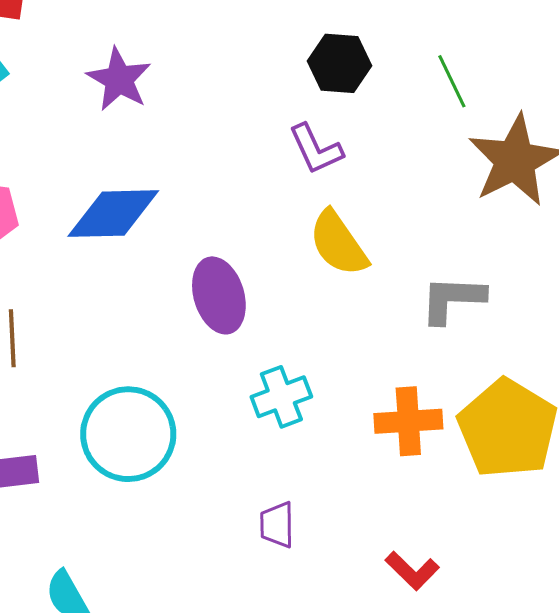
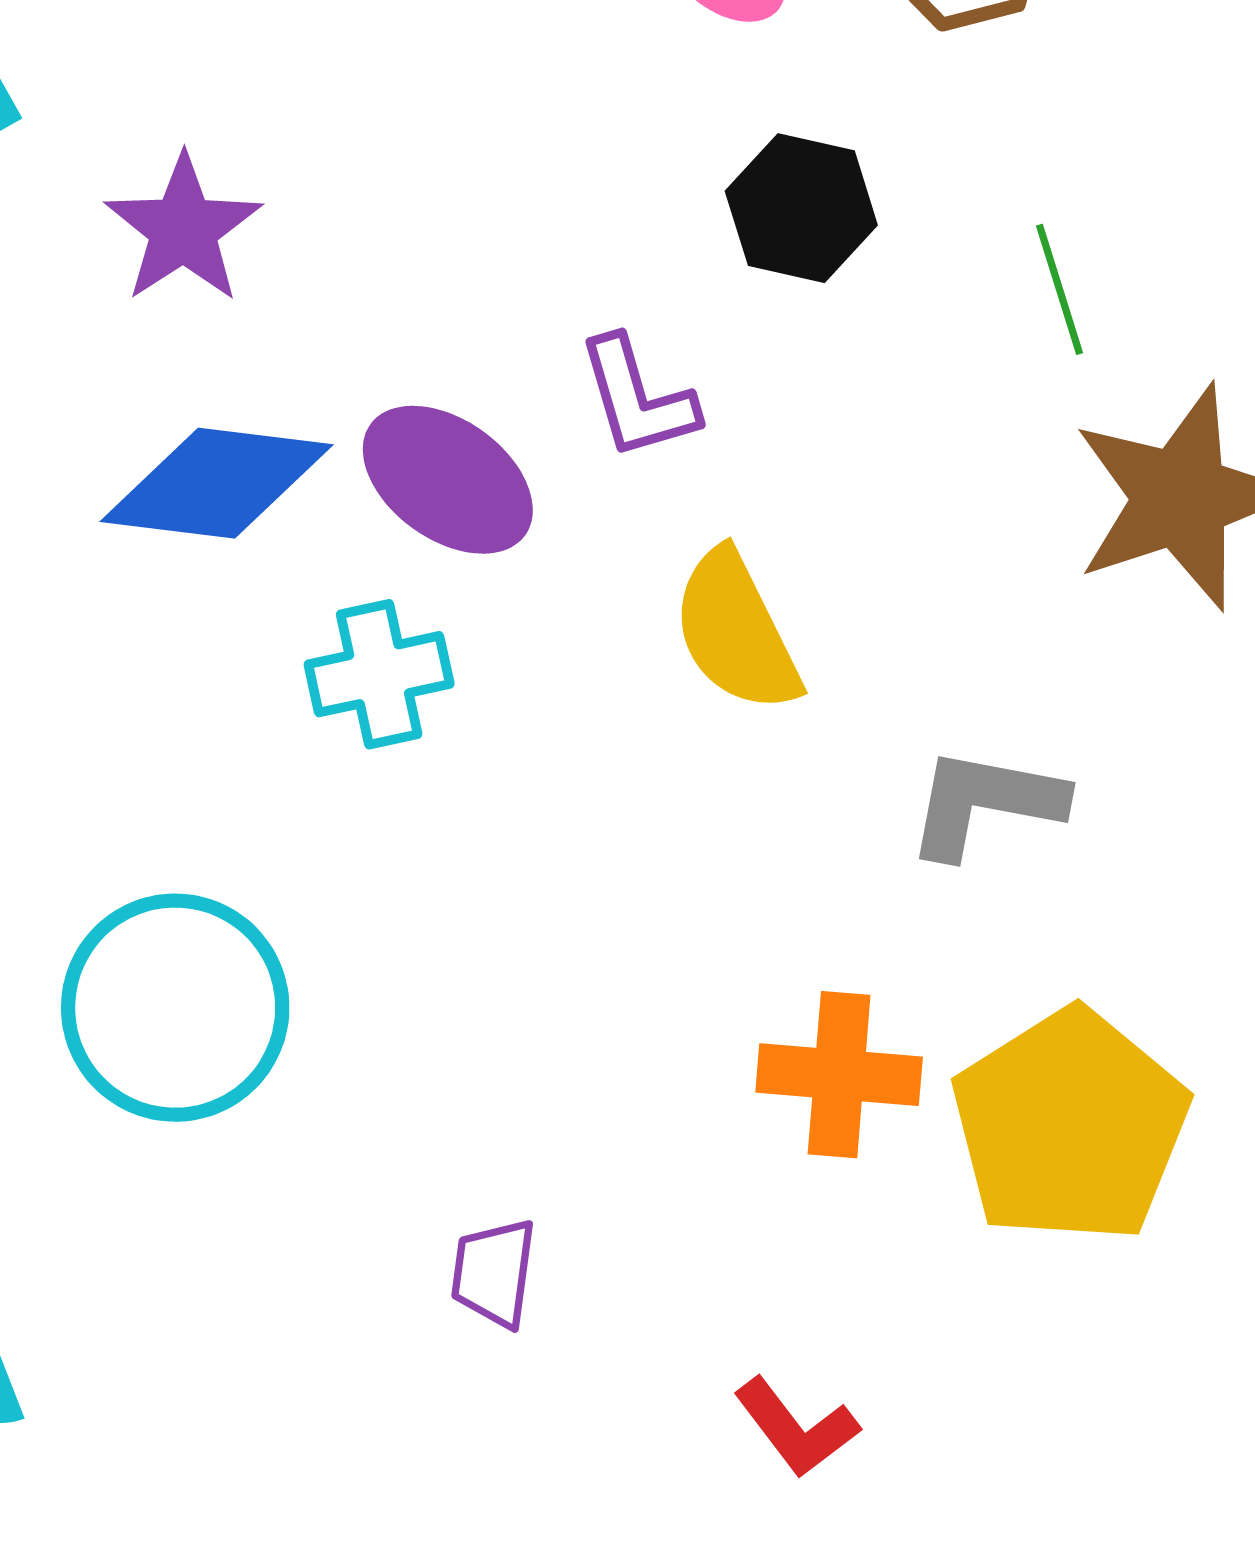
purple star: (119, 79) -> (183, 229), moved
purple L-shape: (316, 149) -> (637, 398), moved
purple ellipse: (219, 295) -> (448, 480), moved, turned -46
cyan cross: (281, 397) -> (379, 674), moved

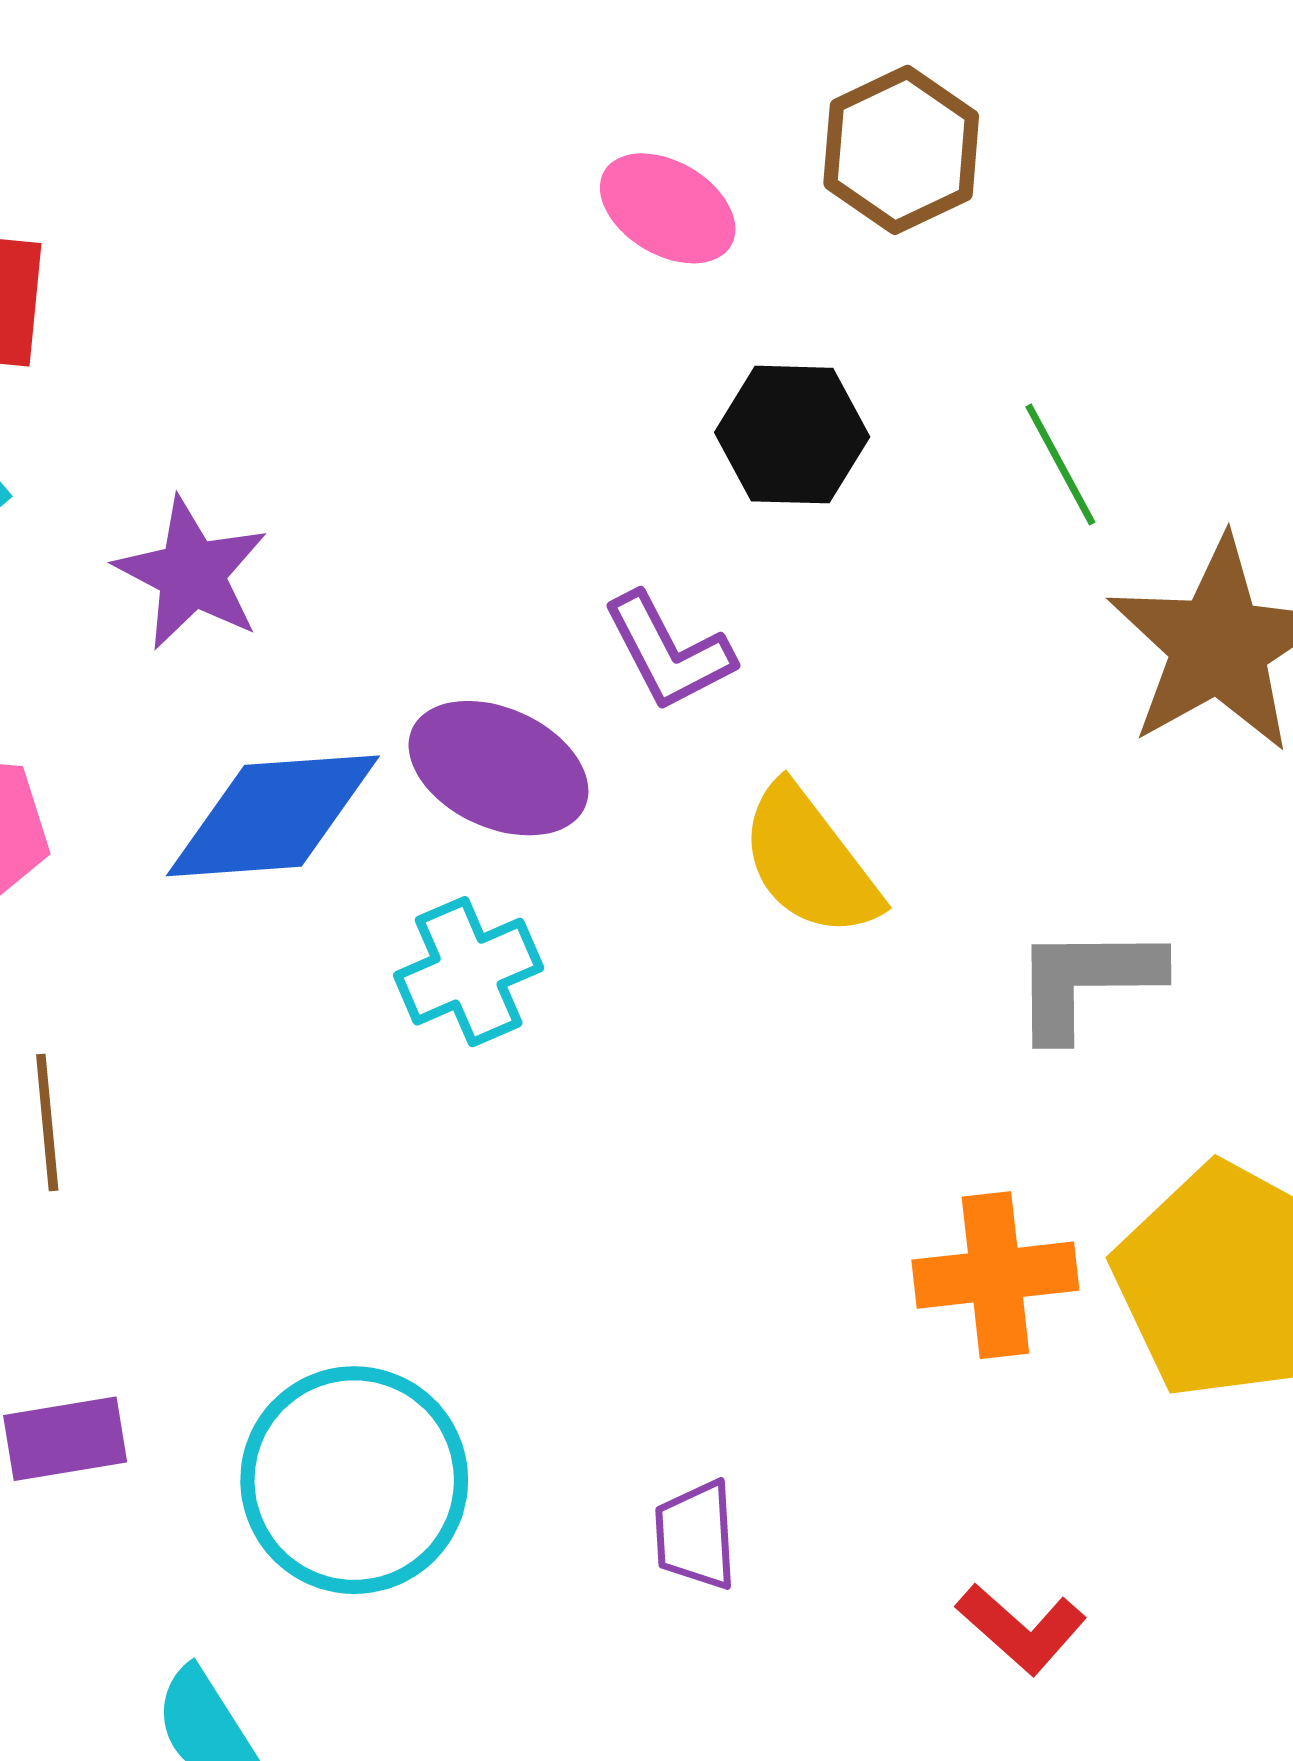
cyan circle: (175, 1008) -> (354, 1480), moved

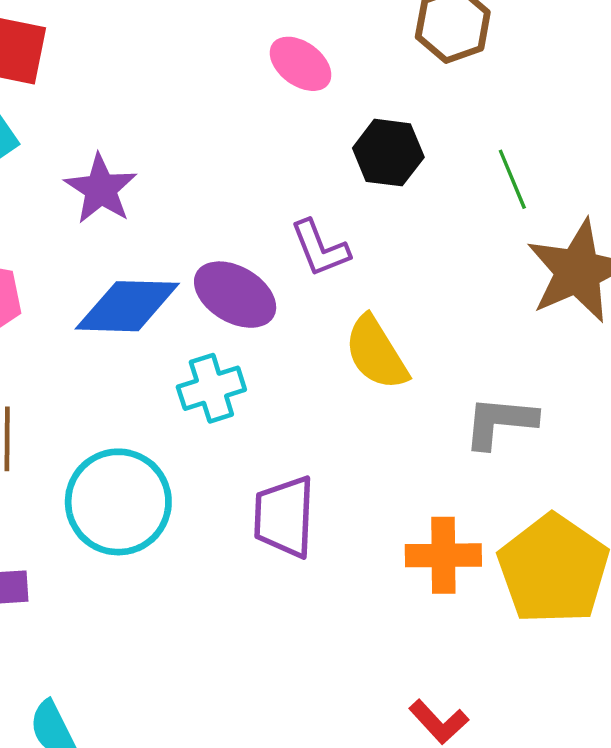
pink ellipse: (668, 208) -> (301, 64), moved
cyan circle: (354, 1480) -> (118, 502), moved
purple trapezoid: (696, 1535) -> (284, 517), moved, size x1.6

